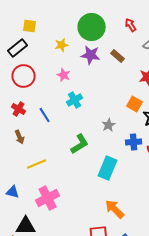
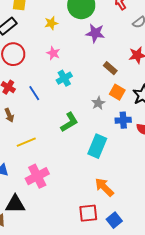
purple star: (91, 55) -> (95, 33), moved
brown rectangle: (118, 56) -> (110, 68), moved
orange square: (135, 104) -> (117, 92), moved

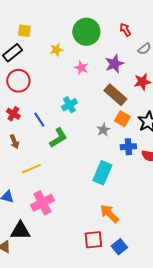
purple star: (95, 33) -> (114, 64), moved, turned -30
pink star: (53, 53) -> (81, 68), moved
brown rectangle: (110, 68) -> (115, 95), size x1.6
green L-shape: (69, 122) -> (58, 138), moved

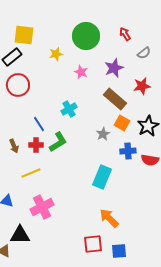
yellow square: (24, 31) -> (24, 35), size x1.5
red cross: (13, 114) -> (36, 145), moved, turned -32
blue square: (119, 247) -> (119, 251), turned 35

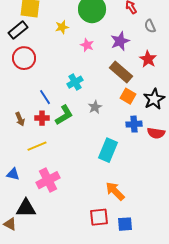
gray semicircle: (144, 53) -> (150, 26), turned 104
red star: (142, 86) -> (148, 59), turned -30
gray star: (103, 134) -> (95, 107), moved

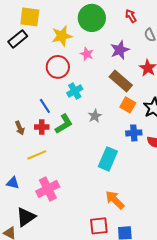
yellow star: (62, 27) -> (62, 36), size x1.5
red circle: (24, 58) -> (58, 67), moved
black triangle: (26, 208) -> (26, 217), turned -35

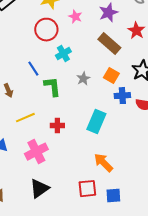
orange square: (128, 105) -> (111, 76), moved
green L-shape: (64, 124) -> (52, 87), turned -65
red cross: (42, 127) -> (57, 126), moved
black triangle: (26, 217) -> (39, 189), moved

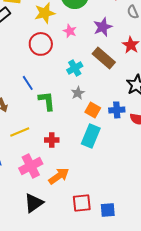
cyan cross: (63, 54) -> (75, 68), moved
orange square: (111, 76) -> (93, 110), moved
orange arrow: (103, 163) -> (59, 176), moved, turned 100

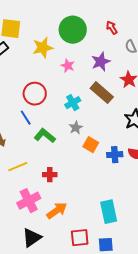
red circle: (41, 44) -> (35, 94), moved
green L-shape: (47, 101) -> (45, 136), turned -45
blue cross: (117, 110) -> (115, 155), moved
cyan rectangle: (91, 136) -> (109, 212), moved, turned -35

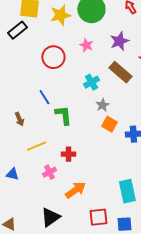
yellow star: (43, 48) -> (60, 15), moved
red circle: (35, 94) -> (53, 57), moved
gray star: (76, 128) -> (102, 105), moved
green L-shape: (45, 136) -> (63, 115), turned 45
pink cross: (29, 201) -> (49, 172), moved, size x0.6

